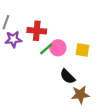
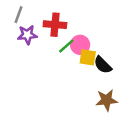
yellow square: (82, 50) -> (88, 57), moved
black semicircle: (68, 76) -> (103, 65), moved

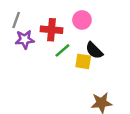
pink circle: (80, 45) -> (82, 20), moved
black semicircle: (103, 65) -> (94, 50), moved

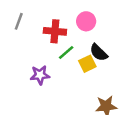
purple star: (25, 39) -> (40, 75), moved
yellow square: (83, 61) -> (87, 64), turned -35

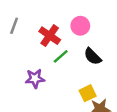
red cross: (55, 31) -> (50, 36), turned 30
yellow square: (87, 64) -> (88, 93), moved

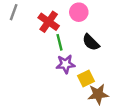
green line: (61, 56) -> (59, 42), turned -63
purple star: (35, 78) -> (66, 64), moved

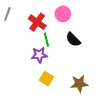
purple star: (66, 64) -> (39, 55), moved
yellow square: (86, 79) -> (46, 79), moved, turned -32

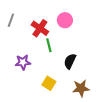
black semicircle: (73, 40) -> (70, 61), moved, turned 70
purple star: (39, 55) -> (23, 62), moved

